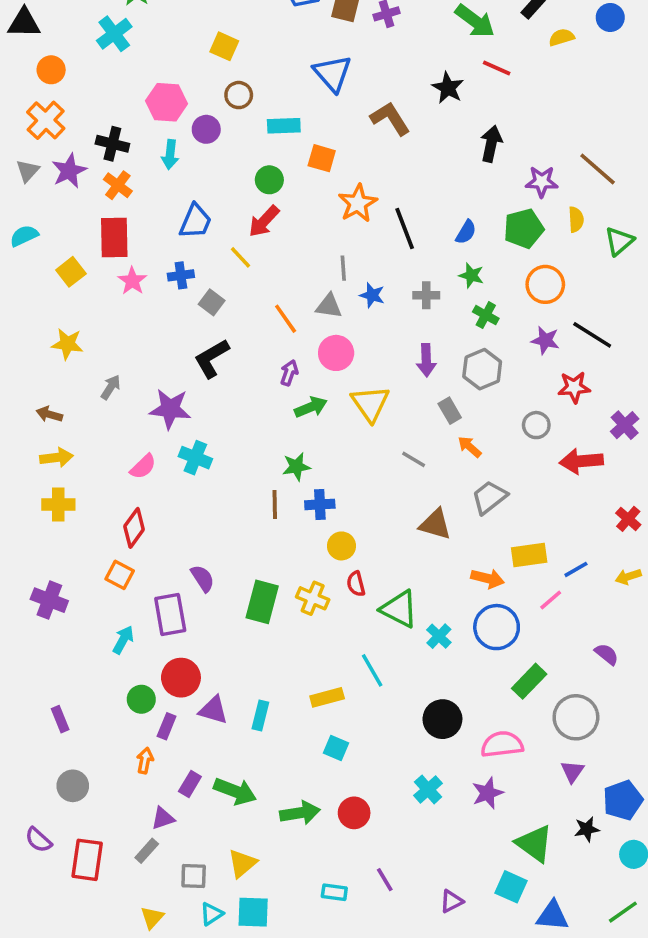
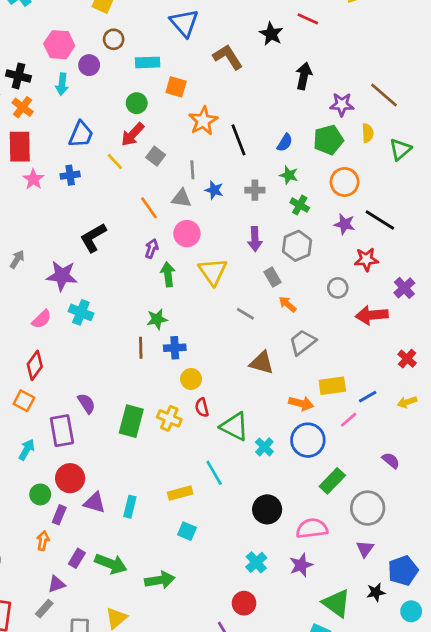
gray square: (212, 302) -> (156, 156), moved
green arrow: (311, 407) -> (168, 274), turned -75
red circle: (354, 813) -> (244, 603), moved

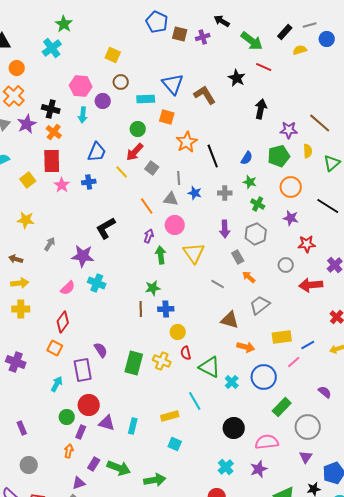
blue triangle: (184, 23) -> (173, 84), moved
black line: (380, 220) -> (328, 206), moved
orange arrow: (301, 403) -> (246, 347), moved

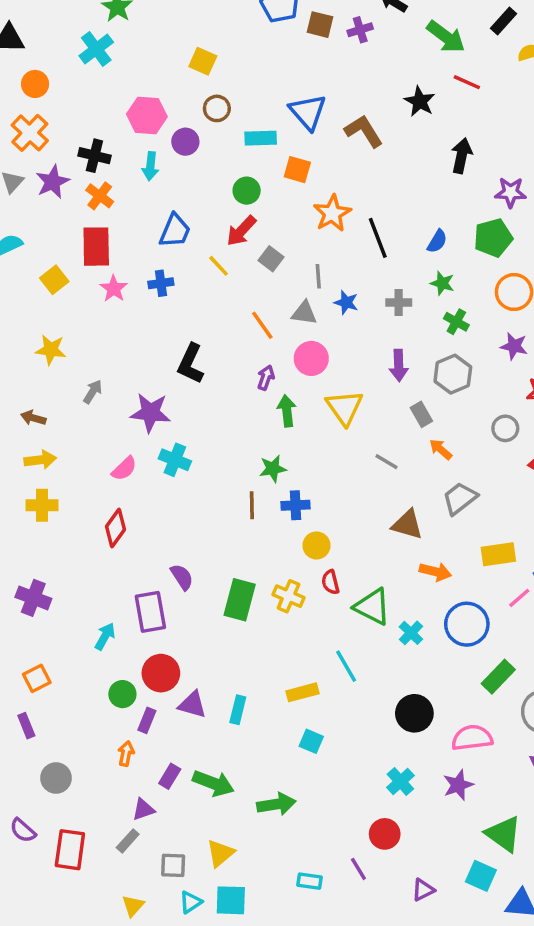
black L-shape: (106, 228) -> (191, 364), turned -35
orange square: (55, 348) -> (37, 678), moved, turned 35
purple rectangle: (22, 428) -> (26, 726), moved

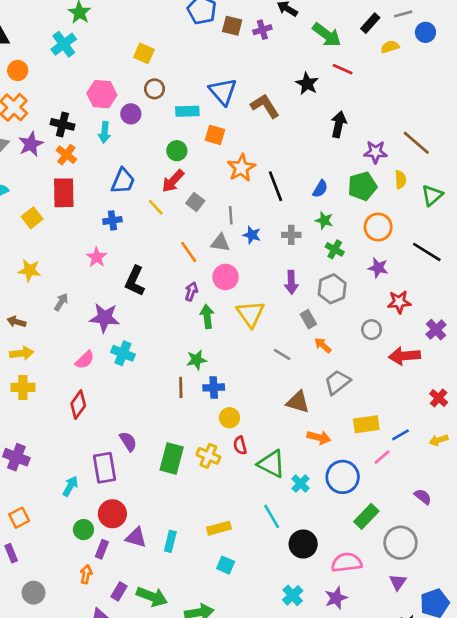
pink star: (114, 288) -> (97, 257), moved
cyan line: (346, 666) -> (272, 516), moved

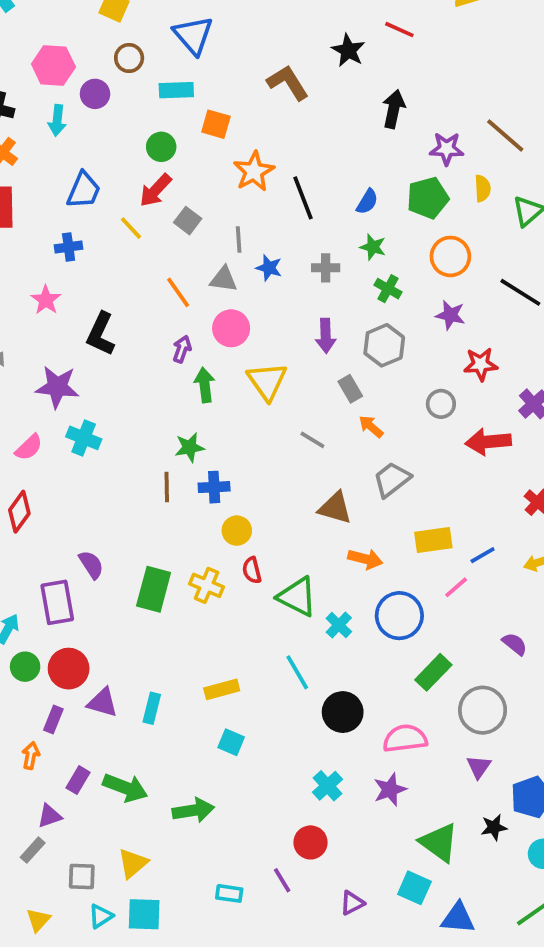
blue triangle: (223, 92) -> (193, 35), moved
green circle: (83, 530) -> (25, 667), moved

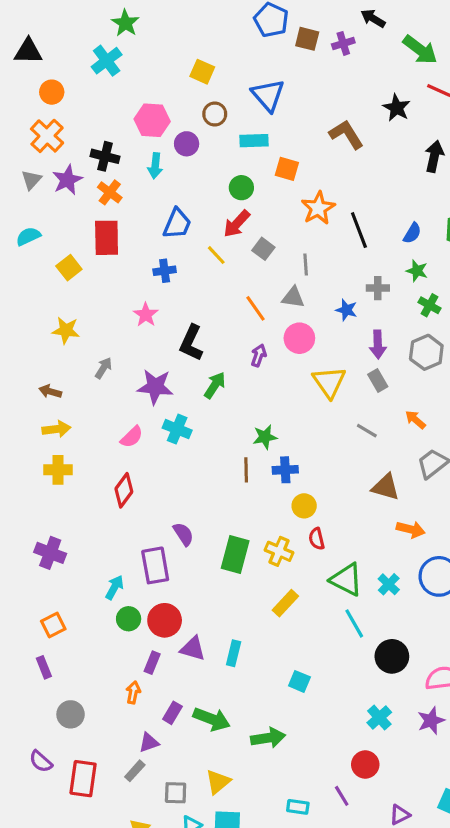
blue star: (269, 268) -> (346, 310), moved
green arrow: (205, 385) -> (215, 385), moved, turned 40
gray rectangle: (350, 389) -> (378, 380), moved
green triangle: (297, 597) -> (346, 580), moved
yellow rectangle: (222, 689) -> (285, 603), moved, turned -32

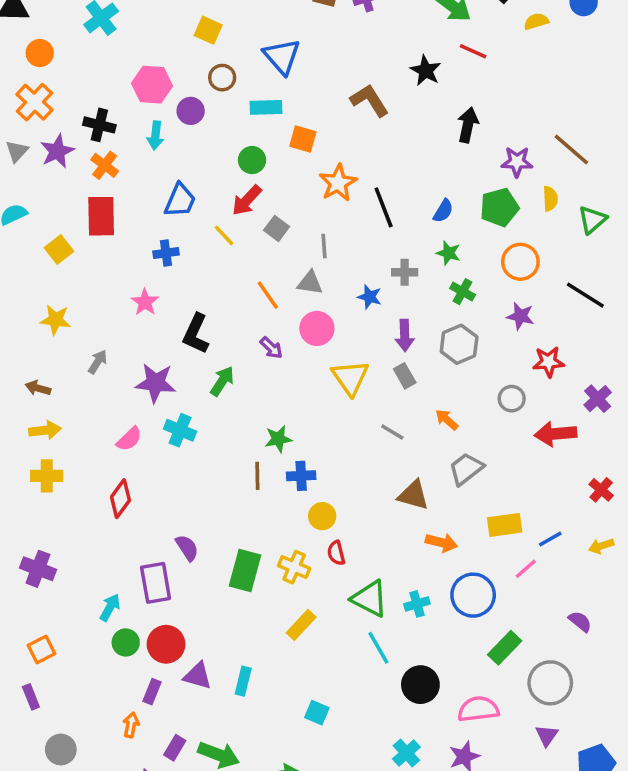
purple arrow: (259, 355) -> (271, 348), turned 115
cyan cross: (389, 584) -> (417, 604), turned 30

